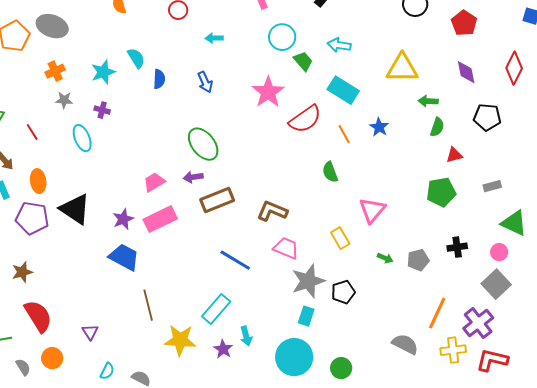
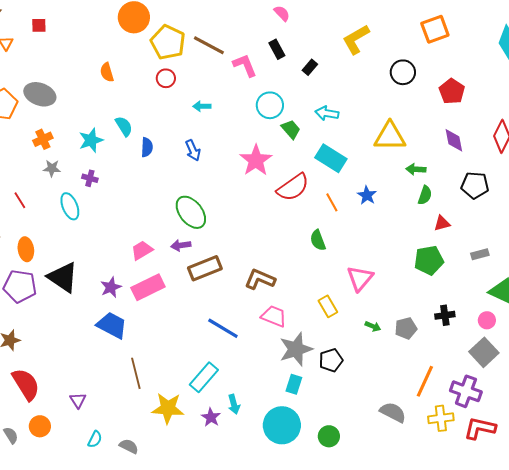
purple cross: (478, 323) -> (466, 391), turned -32

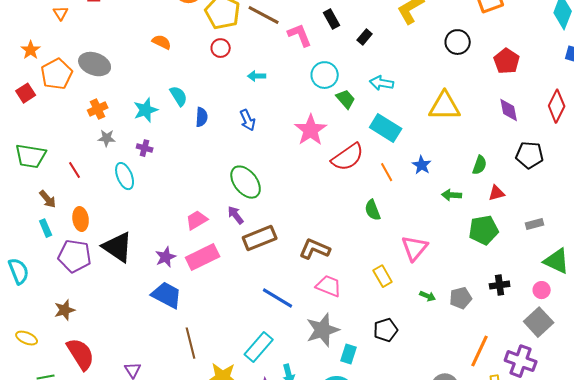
orange semicircle: (107, 72) -> (162, 42), turned 132
green arrow: (416, 169) -> (452, 195), moved
purple arrow: (181, 245) -> (236, 215), turned 60
gray star: (296, 349) -> (323, 330), moved

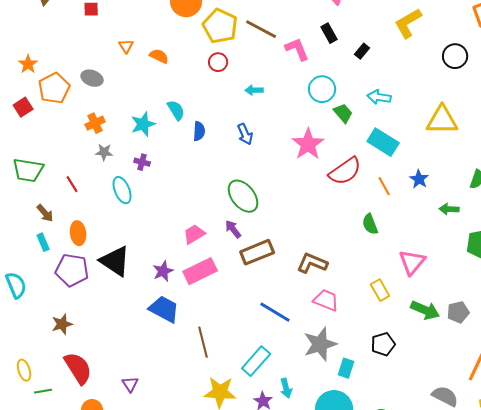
orange triangle: (61, 13) -> (126, 46), moved
gray ellipse: (95, 64) -> (92, 78), size x0.7
green arrow: (428, 296) -> (425, 310), size x1.8
yellow ellipse: (27, 338) -> (24, 370), moved, turned 50
brown line: (191, 343) -> (203, 342), moved

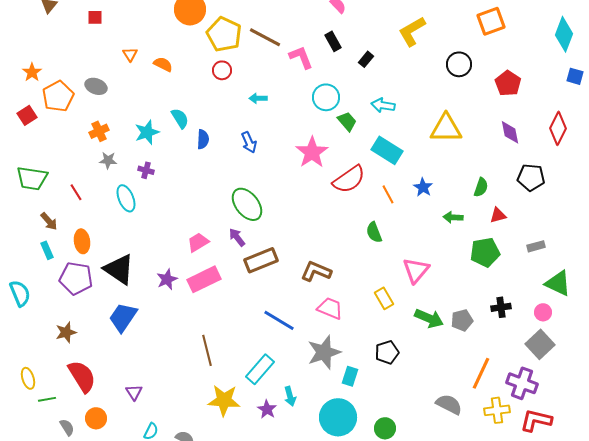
blue trapezoid: (164, 309) -> (123, 317), moved, turned -84

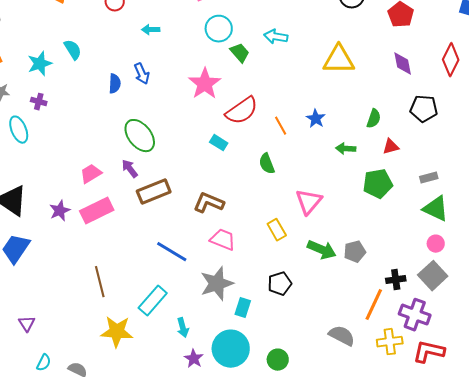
blue semicircle: (203, 139) -> (115, 84), moved
cyan rectangle: (387, 150) -> (219, 143), moved, size x0.6
green triangle: (558, 283) -> (436, 209), moved
black cross: (501, 307) -> (396, 280), moved
purple star: (267, 409) -> (194, 359), moved

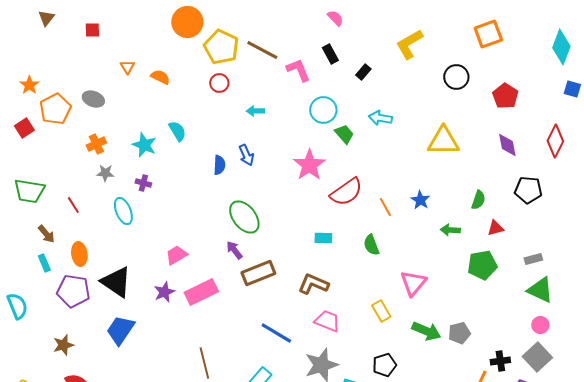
cyan star: (40, 64) -> (144, 145), turned -30
cyan rectangle: (219, 143) -> (323, 238), moved, turned -30
pink trapezoid: (91, 174) -> (176, 255), moved

